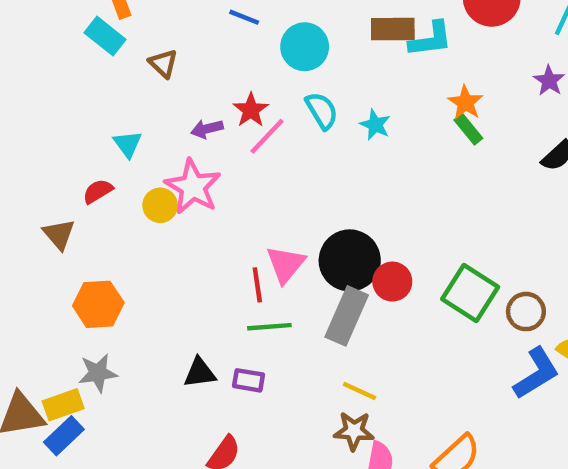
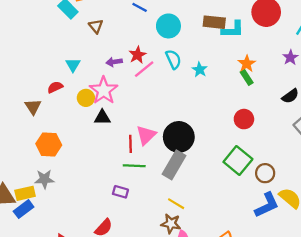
red circle: (392, 282) -> (244, 119), moved
black triangle: (200, 373) -> (102, 118), moved

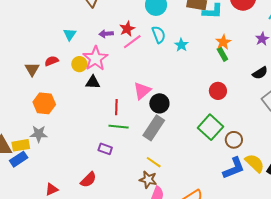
red semicircle: (55, 87) -> (52, 61), moved
pink triangle: (146, 135) -> (142, 91), moved
black circle: (179, 137) -> (159, 103), size x0.7

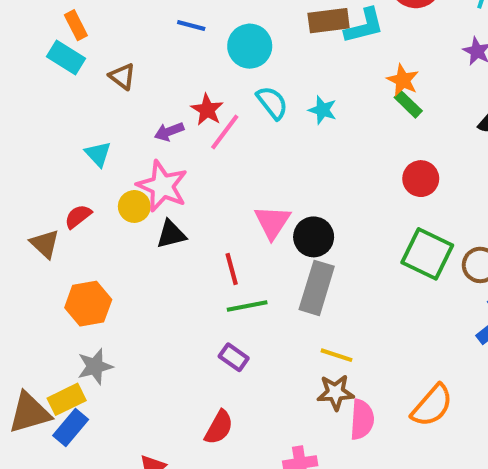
purple rectangle: (105, 149) -> (234, 357), turned 32

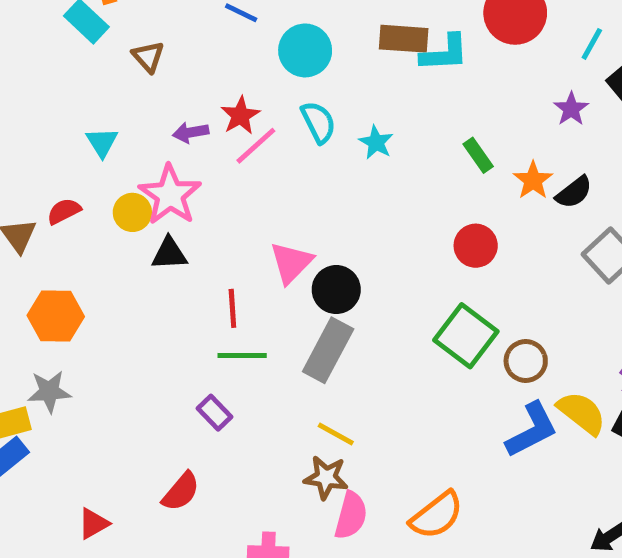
orange star: (403, 80) -> (533, 180), moved

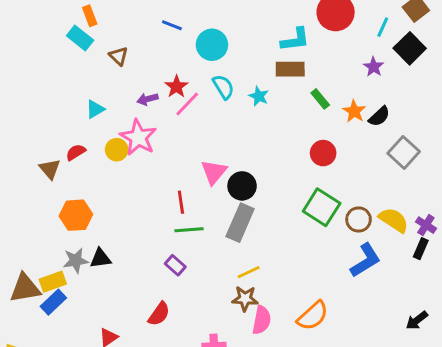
brown rectangle: (404, 39) -> (290, 69), moved
cyan triangle: (102, 142) -> (95, 109), turned 36
black triangle: (169, 254) -> (100, 258), moved
yellow semicircle: (582, 413) -> (394, 220), moved
yellow line: (336, 434) -> (249, 272), turned -50

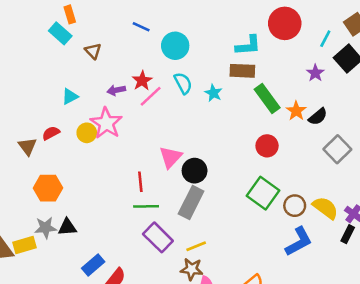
green rectangle: (320, 99) -> (267, 98), size x1.6
purple rectangle: (175, 265) -> (158, 237), moved, size x1.6
blue rectangle: (53, 302) -> (93, 265), moved

